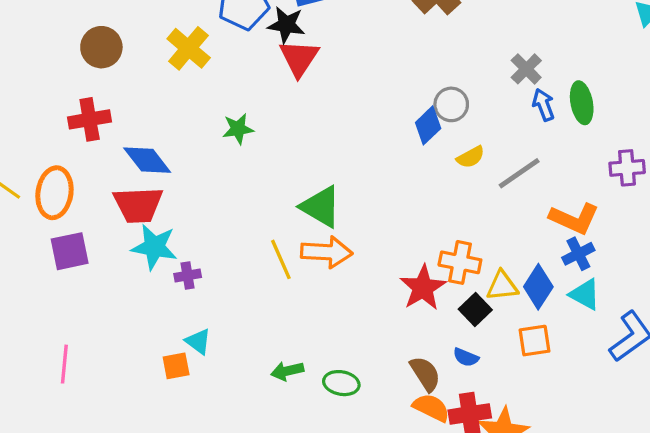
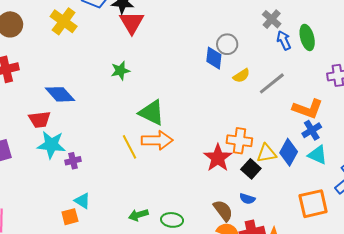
blue diamond: (428, 125) -> (214, 58), turned -35
green star: (238, 129) -> (120, 71), moved
blue diamond: (147, 160) -> (60, 94), moved
red trapezoid: (138, 205) -> (40, 120), size x0.7
orange square: (534, 341) -> (313, 204), moved, size x1.4

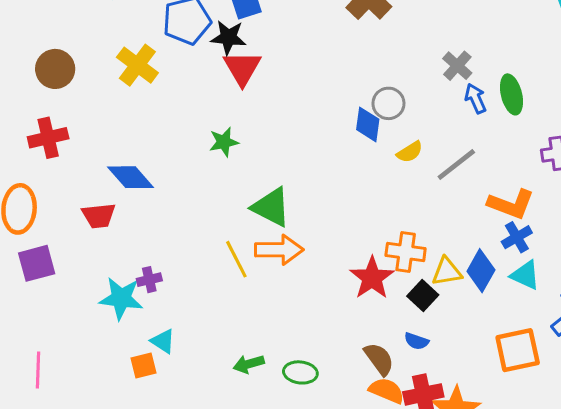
cyan star: (51, 145) -> (121, 298), moved

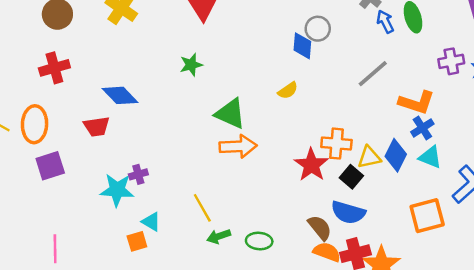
yellow semicircle: (410, 152) -> (288, 90), moved
yellow line: (236, 259) -> (202, 208), moved
blue semicircle: (416, 341) -> (348, 212), size x1.8

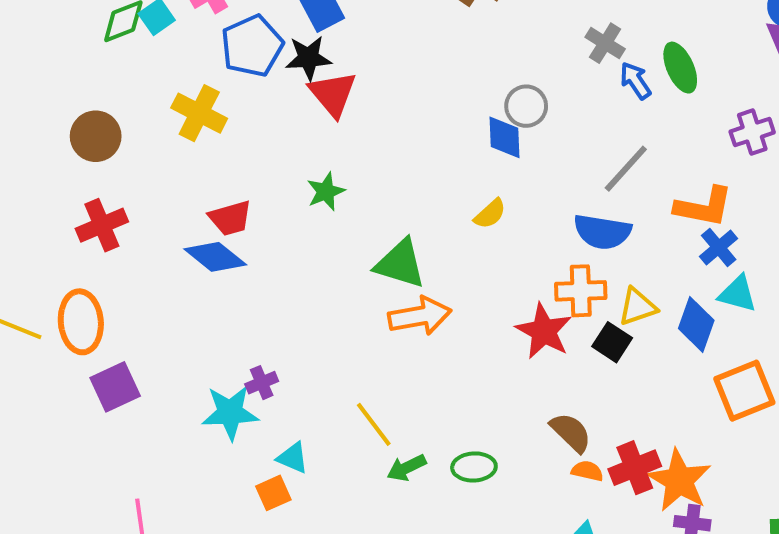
red trapezoid: (97, 127) -> (230, 218), moved
blue diamond: (396, 155) -> (696, 324), moved
blue semicircle: (348, 212) -> (602, 232), moved
orange semicircle: (327, 252) -> (587, 471), size x0.7

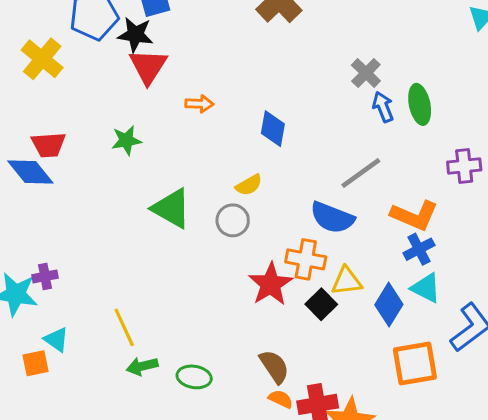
gray circle: (526, 106) -> (233, 220), moved
orange arrow: (420, 316) -> (199, 104), moved, size x0.6

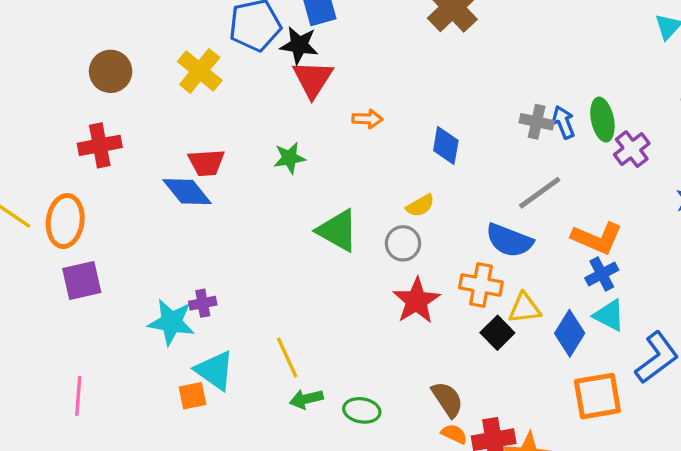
gray cross: (366, 73) -> (537, 122), moved, turned -32
purple cross: (464, 166) -> (632, 149), moved, turned -32
red star: (271, 284) -> (416, 301), moved
cyan triangle: (56, 340) -> (215, 370), size x1.5

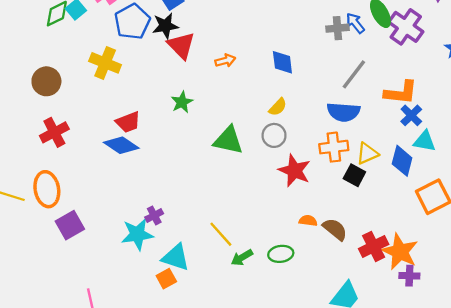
purple cross: (632, 149) -> (406, 27), size x1.4
orange semicircle: (454, 434) -> (308, 221), moved

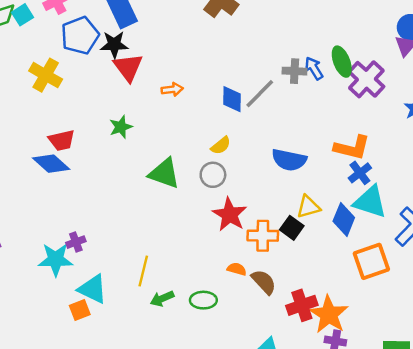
gray line: (354, 74) -> (260, 94), moved
cyan triangle: (425, 141) -> (370, 202), size x1.4
orange cross: (334, 147) -> (263, 236), moved
yellow line: (221, 234) -> (143, 271), turned 48

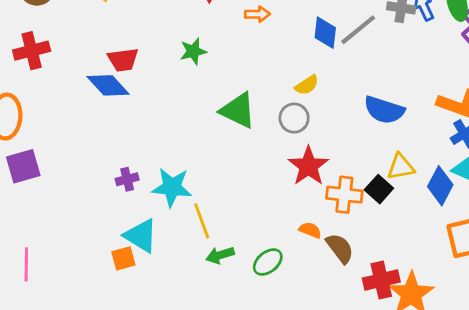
cyan star: (56, 259) -> (172, 187), moved
yellow line: (143, 271) -> (202, 221), turned -40
green ellipse: (203, 300) -> (268, 262), turned -45

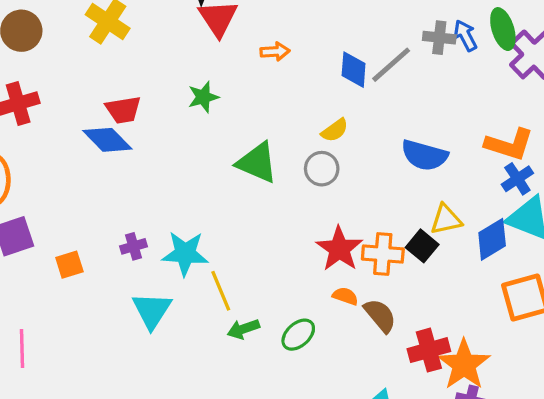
red star: (308, 166) -> (339, 249), moved
blue diamond: (440, 186) -> (492, 239), turned 33
cyan triangle: (141, 236) -> (152, 310), turned 33
orange square: (123, 258) -> (69, 265), moved

